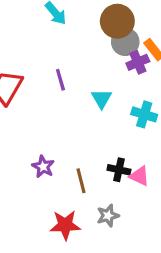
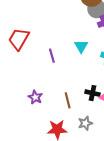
purple line: (60, 80) -> (52, 56), moved
purple star: (43, 167) -> (35, 97), moved

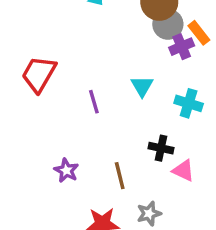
black cross: (93, 93) -> (161, 148), moved

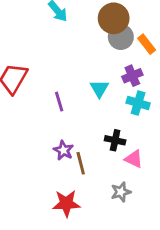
purple cross: (182, 47) -> (132, 76), moved
purple star: (66, 170) -> (63, 150), moved
gray star: (149, 214) -> (121, 192), moved

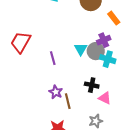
gray circle: (121, 37) -> (96, 51), moved

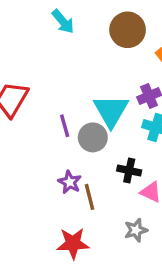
cyan triangle: (81, 49) -> (111, 111), size x1.6
gray circle: (96, 51) -> (93, 137), moved

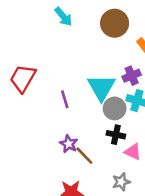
gray circle: (93, 137) -> (115, 108), moved
brown line: (89, 197) -> (84, 156), turned -30

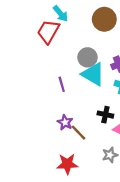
red trapezoid: (23, 78) -> (48, 32), moved
cyan triangle: (101, 87) -> (93, 74), turned -30
gray circle: (115, 108) -> (87, 57), moved

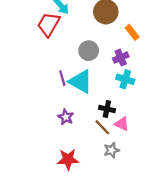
cyan triangle: (93, 74) -> (81, 82), moved
brown line: (79, 133) -> (102, 127), moved

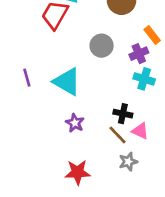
orange rectangle: (132, 32) -> (152, 35), moved
purple line: (62, 78) -> (27, 78), moved
cyan triangle: (81, 82) -> (67, 82), moved

